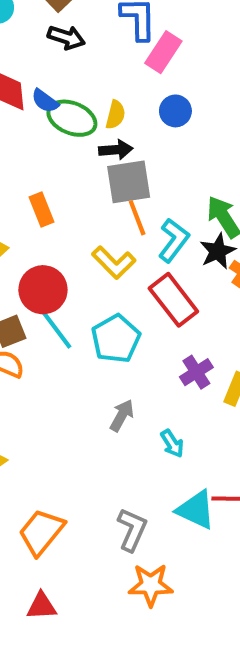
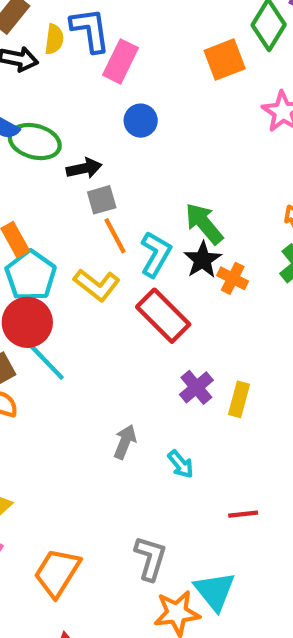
yellow semicircle: (115, 115) -> (54, 39), moved
gray square: (129, 182) -> (102, 200), size x0.6
cyan pentagon: (116, 339) -> (31, 275), moved
cyan triangle: (196, 510) -> (215, 591), moved, turned 33

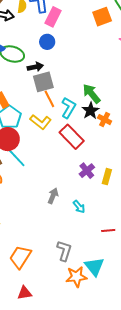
blue circle: (141, 121) -> (47, 42), moved
gray square: (102, 200) -> (43, 82), size x1.5

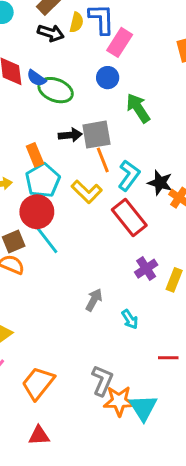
black arrow: (35, 67) -> (70, 135), moved
green arrow: (91, 94) -> (138, 108), moved
black star: (91, 111) -> (160, 183), turned -30
orange star: (76, 277) -> (119, 401), moved

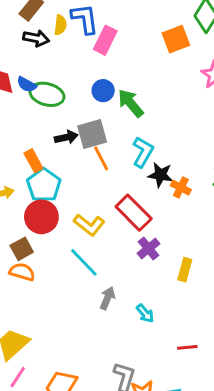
blue circle: (108, 78) -> (103, 91), moved
cyan L-shape: (129, 175) -> (143, 152), moved
yellow L-shape: (87, 192) -> (89, 225), moved
cyan line: (46, 239) -> (84, 262), moved
purple cross: (146, 269) -> (149, 248), moved

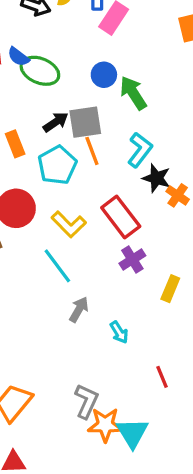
black arrow: (66, 137) -> (56, 122), turned -30
cyan pentagon: (44, 185) -> (57, 165), moved
red line: (187, 347) -> (162, 377), turned 66

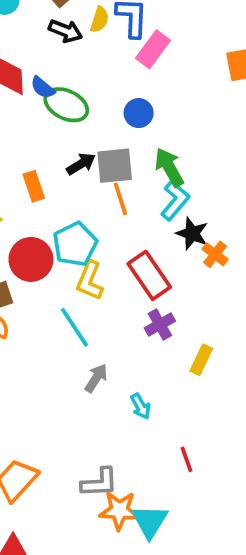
green arrow: (133, 93) -> (169, 167), moved
cyan pentagon: (57, 165) -> (75, 244), moved
yellow L-shape: (69, 224) -> (90, 281), turned 64
gray L-shape: (87, 401) -> (99, 483), turned 60

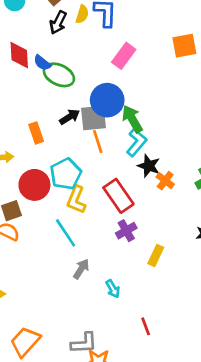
black arrow: (65, 31) -> (58, 22), turned 95
pink rectangle: (153, 49) -> (124, 56), moved
blue circle: (139, 113) -> (107, 100), moved, size x1.6

